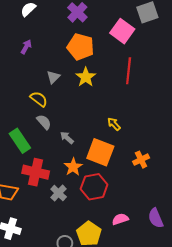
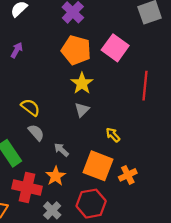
pink square: (122, 31) -> (115, 48), moved
red line: (129, 71) -> (145, 86), moved
gray triangle: (53, 77) -> (82, 110), moved
orange cross: (141, 160) -> (128, 175), moved
orange star: (73, 167) -> (56, 176), moved

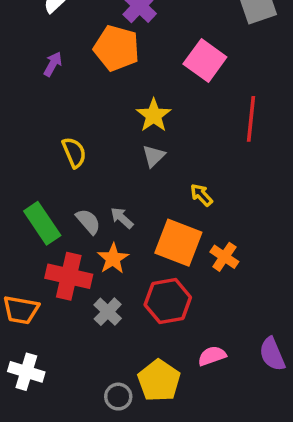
orange pentagon: (76, 50) -> (117, 48), moved
yellow semicircle: (30, 107) -> (74, 152), turned 30
gray semicircle: (36, 133) -> (88, 221), moved
orange cross: (128, 175) -> (224, 257), turned -30

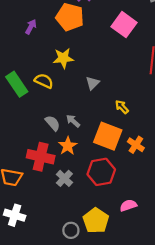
yellow star: (154, 115) -> (63, 58), moved, turned 30
yellow semicircle: (74, 152) -> (44, 81), turned -42
green rectangle: (42, 223) -> (17, 84), moved

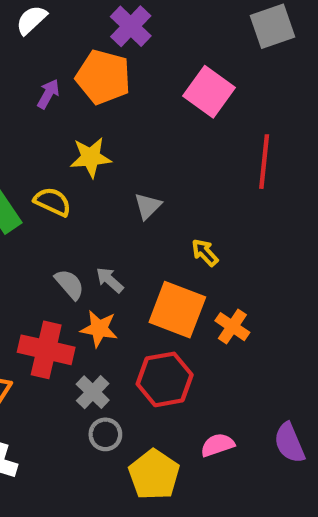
purple arrow: (31, 27) -> (48, 94), moved
orange star: (68, 146) -> (99, 329), turned -30
gray circle: (71, 230) -> (105, 434), moved

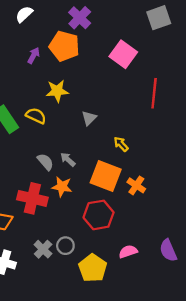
gray cross: (93, 392) -> (43, 249), moved

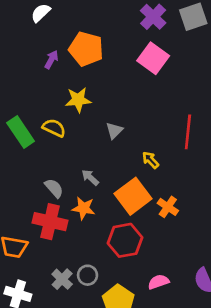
purple cross: (80, 18) -> (153, 17), moved
red line: (154, 93) -> (188, 132), moved
gray semicircle: (45, 162) -> (54, 188), moved
orange square: (106, 176) -> (133, 196), turned 32

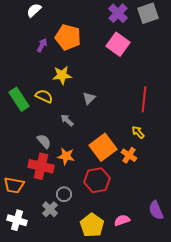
yellow arrow: (150, 160) -> (138, 132), moved
gray arrow: (90, 177) -> (67, 120), moved
gray circle: (88, 275) -> (64, 194), moved
pink semicircle: (158, 282) -> (122, 220), moved

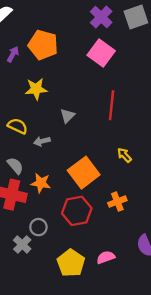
yellow semicircle: (44, 96) -> (18, 126), moved
red line: (144, 99) -> (112, 105), moved
gray arrow: (67, 120) -> (42, 141), turned -56
orange cross: (129, 155) -> (117, 202), moved, turned 35

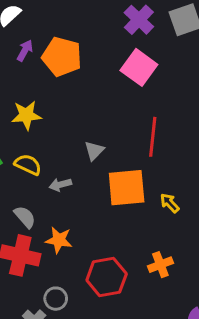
purple arrow: (13, 54) -> (25, 50), moved
yellow star: (36, 89) -> (26, 115), moved
orange square: (84, 173) -> (127, 188), moved, turned 32

